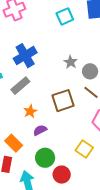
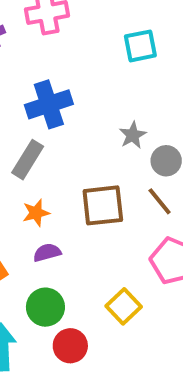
gray rectangle: (20, 86) -> (28, 160), turned -30

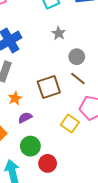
gray star: (133, 135) -> (59, 33), moved
yellow square: (124, 306) -> (70, 124), moved

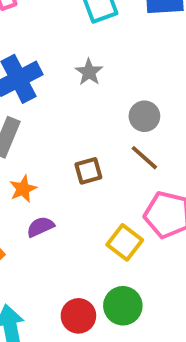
gray star: (59, 33) -> (89, 72), moved
brown square: (49, 87) -> (88, 171), size x0.6
green circle: (30, 146) -> (123, 306), moved

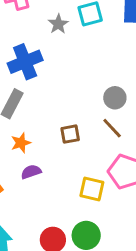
gray star: (89, 72) -> (58, 24), moved
yellow square: (125, 242) -> (92, 189), turned -30

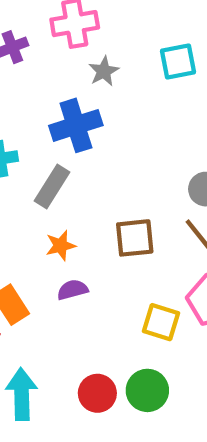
gray star: (58, 24) -> (104, 71), moved
brown square: (70, 134) -> (135, 238), size x1.4

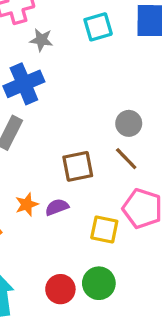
gray star: (104, 71) -> (41, 40), turned -30
orange star: (61, 246) -> (27, 204), moved
purple semicircle: (72, 290) -> (57, 207), moved

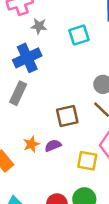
cyan square: (98, 27) -> (79, 35), moved

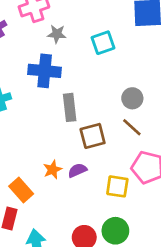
blue cross: (27, 58) -> (45, 71), turned 32
gray rectangle: (18, 93) -> (70, 107), moved, turned -30

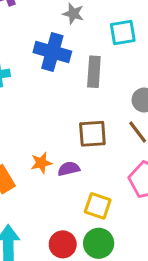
gray rectangle: (70, 107) -> (94, 72), moved
yellow square: (117, 186) -> (98, 206), moved

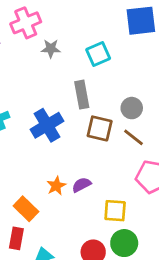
blue cross: (52, 52) -> (47, 125), moved, turned -32
brown square: (92, 134) -> (100, 128), moved, turned 32

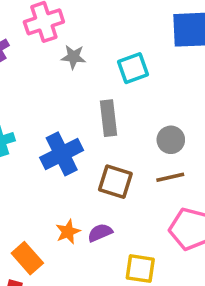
brown square: (100, 128) -> (115, 182), moved
brown line: (133, 137) -> (170, 177), turned -55

